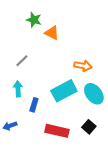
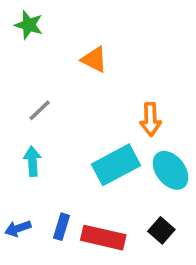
green star: (34, 20) -> (29, 25), moved
orange arrow: (83, 66) -> (151, 119), turned 78
blue rectangle: (34, 105) -> (61, 227), moved

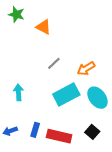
orange triangle: (94, 59) -> (43, 27), moved
gray line: (40, 110) -> (54, 63), moved
orange arrow: (151, 119) -> (86, 69), turned 60

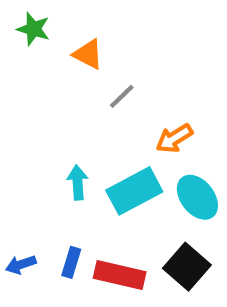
gray line: (54, 63) -> (122, 96), moved
cyan arrow: (18, 92) -> (78, 183), moved
black square: (92, 132) -> (187, 267), size x1.5

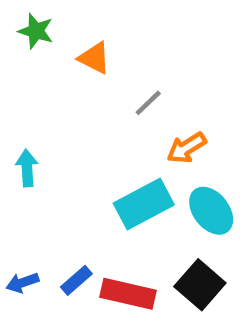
gray line: (122, 96) -> (148, 103), moved
cyan arrow: (78, 183) -> (27, 168), moved
blue rectangle: (71, 262) -> (76, 280), turned 32

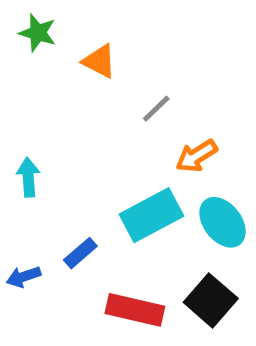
blue rectangle: (76, 280) -> (80, 253), moved
blue arrow: (22, 283) -> (24, 277), moved

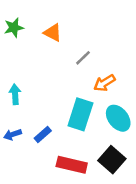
green star: (38, 33) -> (14, 28), moved, turned -30
cyan rectangle: (151, 215) -> (80, 114), turned -44
blue arrow: (24, 277) -> (13, 135), moved

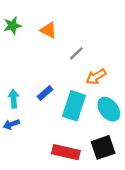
cyan arrow: (15, 94) -> (14, 99), moved
blue rectangle: (43, 135) -> (45, 93), moved
black square: (112, 160) -> (103, 147), turned 30

